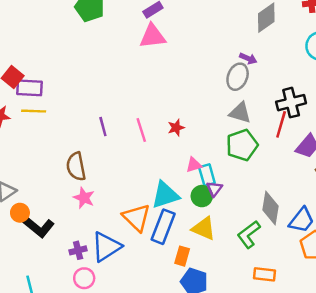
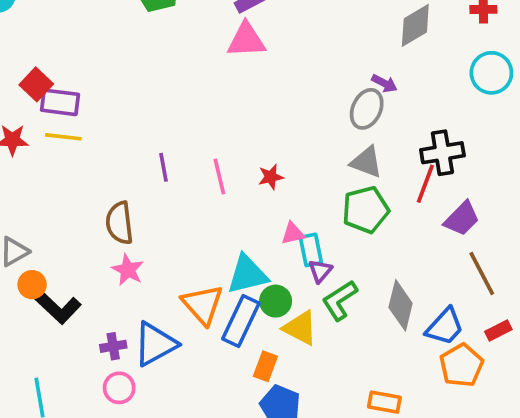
green circle: (202, 196) -> (276, 301), moved
green L-shape: (249, 234) -> (340, 300), moved

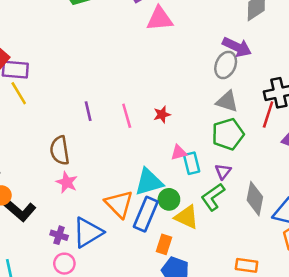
pink triangle: (246, 40) -> (160, 19), moved
purple arrow: (384, 83) -> (237, 47), size x1.6
yellow line: (63, 137) -> (19, 93), turned 55
purple triangle: (320, 271) -> (223, 171), moved
purple cross: (113, 346) -> (59, 235), turned 30

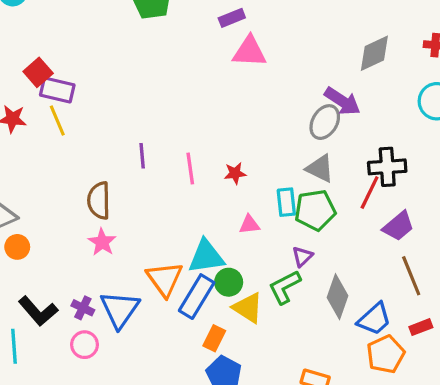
cyan rectangle: (192, 163) -> (286, 202), moved
black L-shape: (20, 210) -> (38, 311), moved
blue triangle: (88, 232) -> (120, 309), turned -32

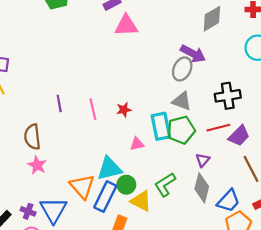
red line: (370, 192) -> (218, 128), moved, turned 55
cyan rectangle: (286, 202) -> (161, 126), size x1.4
purple triangle: (302, 257) -> (203, 160), moved

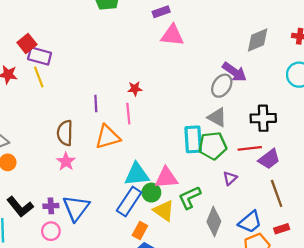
red star: (124, 110) -> (135, 89), moved
pink triangle: (137, 144) -> (166, 178), moved, size x1.6
orange triangle: (82, 186) -> (108, 137), moved, turned 48
gray diamond: (202, 188) -> (214, 222), moved
purple cross: (28, 211) -> (51, 206), turned -32

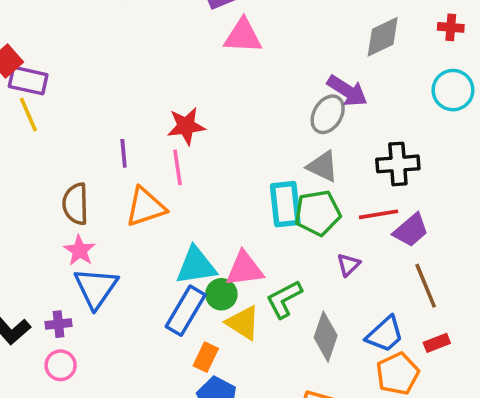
red star: (135, 89) -> (186, 126), size x1.5
blue triangle: (76, 208) -> (96, 288), moved

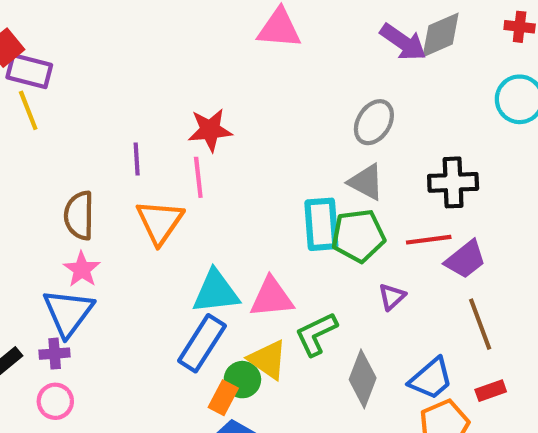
purple arrow: (347, 91) -> (403, 42), moved
orange triangle: (145, 207) -> (160, 222), turned -39
blue triangle: (96, 288) -> (68, 313), moved
green circle: (221, 294) -> (242, 380), moved

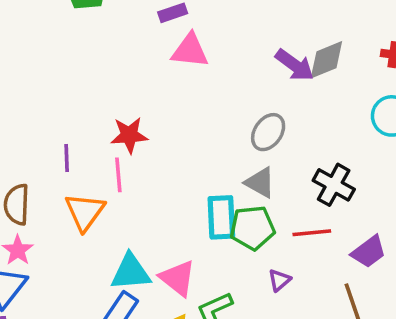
black cross: (453, 182) -> (334, 185), turned 30
purple trapezoid: (465, 259) -> (369, 252), moved
pink triangle: (272, 298) -> (178, 278), turned 42

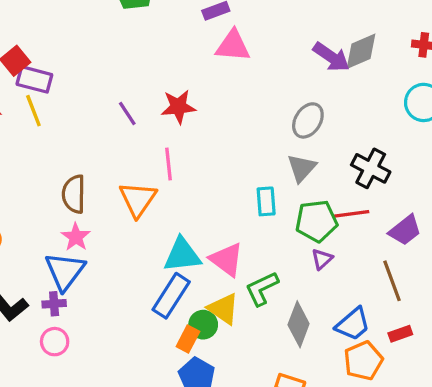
red star: (129, 135) -> (178, 107), moved
purple line: (67, 158) -> (127, 113), moved, turned -30
gray triangle: (260, 183) -> (302, 168), turned 44
cyan rectangle: (221, 217) -> (266, 201), size x0.7
green pentagon: (252, 228) -> (316, 221), moved

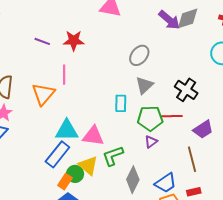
purple line: (127, 113) -> (42, 41), turned -42
gray ellipse: (308, 120) -> (139, 55), moved
pink triangle: (226, 260) -> (93, 136), turned -35

